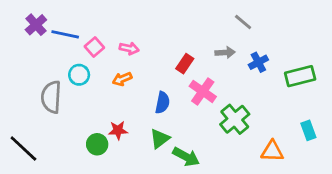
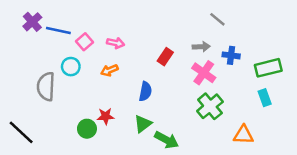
blue cross: (258, 62) -> (231, 55), turned 35
pink cross: (203, 91) -> (204, 73), moved
cyan rectangle: (308, 130) -> (265, 98), moved

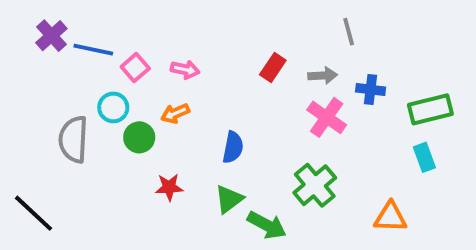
gray line: (217, 19) -> (349, 32), turned 35
red rectangle: (165, 57) -> (273, 68), moved
green cross: (210, 106) -> (315, 185), moved
green circle: (87, 129) -> (139, 137), moved

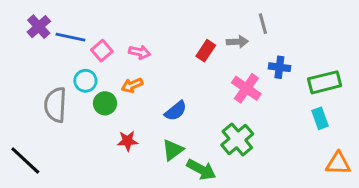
gray arrow: (323, 76) -> (237, 42), moved
blue semicircle: (233, 147) -> (176, 111), turned 40
orange triangle: (390, 217) -> (338, 163), moved

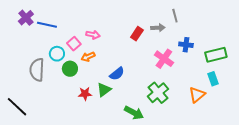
pink square: (102, 51) -> (74, 44), moved
green triangle: (173, 150) -> (104, 90), moved
orange triangle: (338, 163) -> (197, 95), moved, turned -42

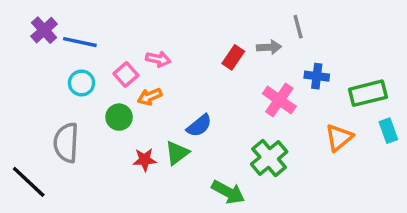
cyan circle: (57, 54) -> (82, 83), moved
gray semicircle: (37, 70) -> (66, 143), moved
cyan rectangle: (213, 79) -> (388, 131), moved
orange triangle: (197, 95) -> (339, 138), moved

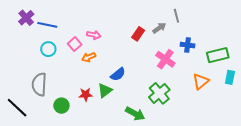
gray arrow: (269, 47) -> (159, 28), turned -32
green circle: (119, 117) -> (61, 106), moved
cyan rectangle: (388, 131) -> (230, 77), turned 32

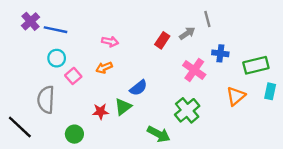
pink square: (75, 44) -> (73, 76), moved
green circle: (61, 106) -> (74, 134), moved

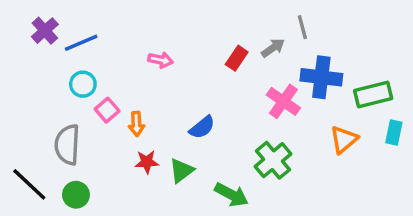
blue line: (55, 30) -> (81, 43), turned -35
blue cross: (220, 53) -> (321, 77), size x1.6
orange arrow: (104, 68) -> (136, 124), moved, turned -70
green triangle: (123, 107) -> (181, 171), moved
green circle: (74, 134) -> (76, 195), moved

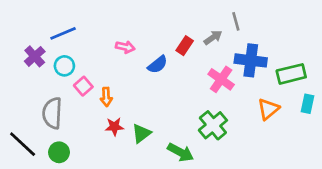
purple cross: (45, 31) -> (35, 56), moved
blue semicircle: (202, 127) -> (158, 65), moved

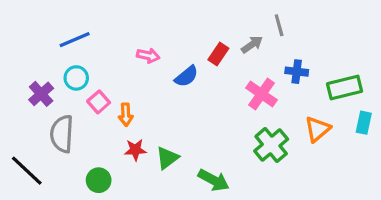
purple cross: (35, 56) -> (41, 94), moved
blue cross: (251, 60) -> (297, 72), size x0.6
green cross: (213, 125) -> (271, 145), moved
green circle: (59, 152) -> (99, 180), moved

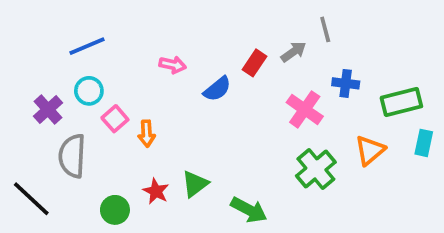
red star: (135, 150) -> (156, 191), moved, turned 30

